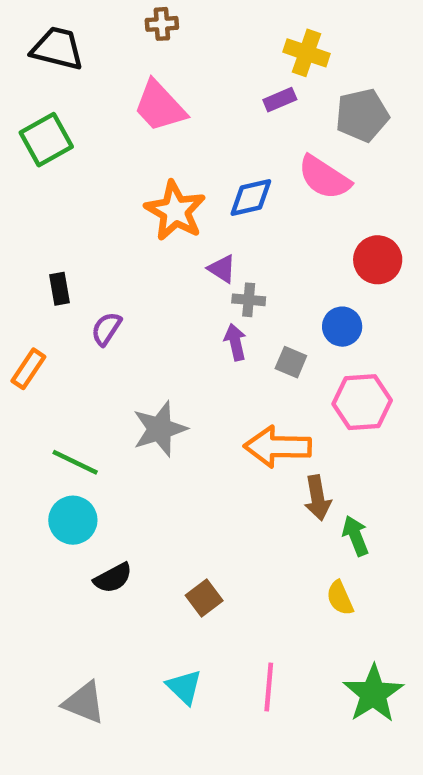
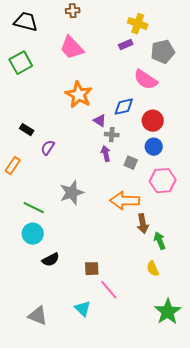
blue diamond: (251, 197) -> (124, 107), moved
red circle: (378, 260) -> (153, 121), moved
black rectangle: (60, 289) -> (27, 130), turned -48
brown square: (204, 598) -> (92, 269), turned 35
pink line: (269, 687) -> (109, 290), moved, turned -45

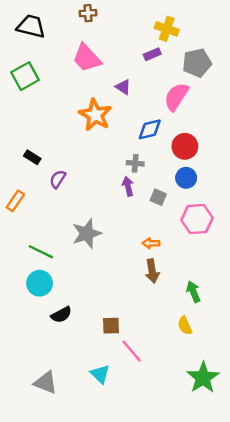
pink semicircle: (146, 80) -> (176, 97), turned 90
purple triangle: (100, 121) -> (123, 87), moved
orange arrow: (125, 201) -> (151, 243), size x0.5
brown arrow: (143, 224) -> (152, 271), moved

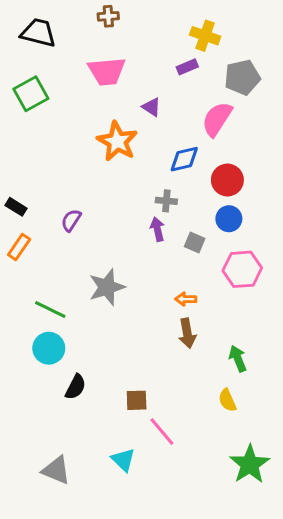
pink trapezoid: (87, 58) -> (107, 71), turned -52
black rectangle: (32, 157) -> (16, 207), moved
black semicircle: (61, 315) -> (76, 387), turned -35

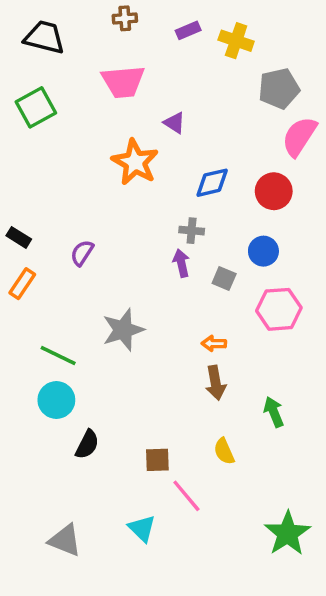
purple rectangle: (187, 67) -> (188, 30), moved
pink semicircle: (217, 119) -> (299, 136), moved
red circle: (227, 180) -> (274, 191), moved
yellow semicircle: (227, 400) -> (224, 451), moved

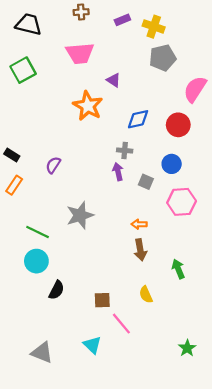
gray pentagon: (279, 89) -> (163, 58), moved
green star: (287, 533) -> (187, 348), size x0.6

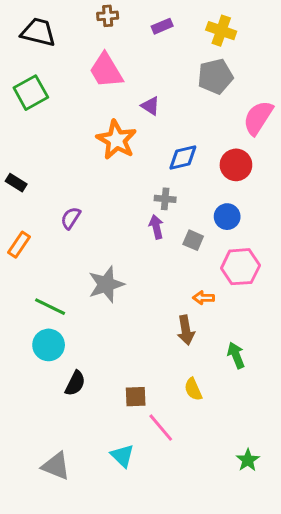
yellow cross: (154, 27) -> (221, 31), moved
pink trapezoid: (80, 53) -> (106, 70), turned 64
black rectangle: (12, 155) -> (16, 183), moved
orange arrow: (139, 224) -> (204, 298), moved

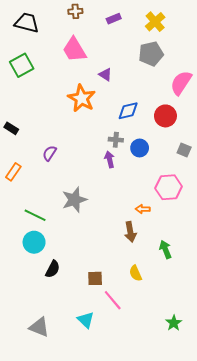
yellow cross: (221, 31) -> (155, 22), turned 30
blue circle: (227, 217) -> (140, 148), moved
gray square: (193, 240) -> (184, 150), moved

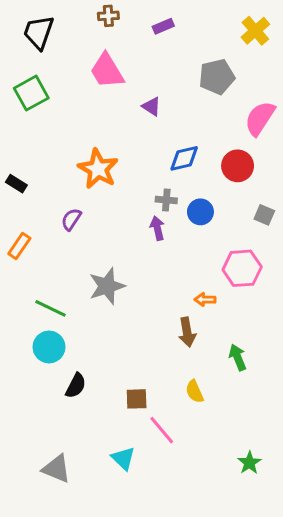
yellow cross: (155, 22) -> (255, 31), moved
black trapezoid: (27, 23) -> (39, 32), turned -85
orange star: (82, 98) -> (98, 169), moved

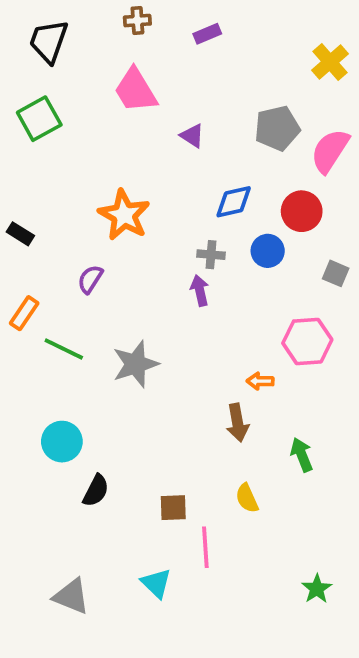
yellow cross: (255, 31) -> (330, 62), moved
gray pentagon: (217, 77) -> (277, 128), moved
blue circle: (200, 212) -> (268, 251), moved
green line: (50, 308) -> (64, 349), moved
pink line: (162, 430) -> (205, 547), turned 36

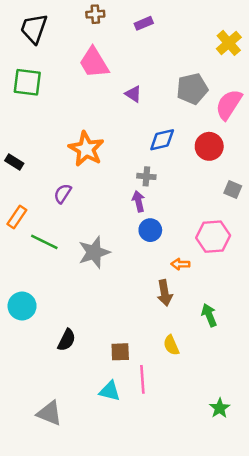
green square: (39, 119) -> (27, 82), turned 36
blue circle: (268, 251) -> (150, 230), moved
cyan circle: (62, 442) -> (22, 306), moved
cyan triangle: (156, 583) -> (110, 391), moved, turned -30

